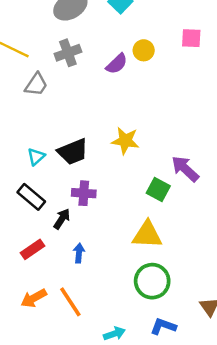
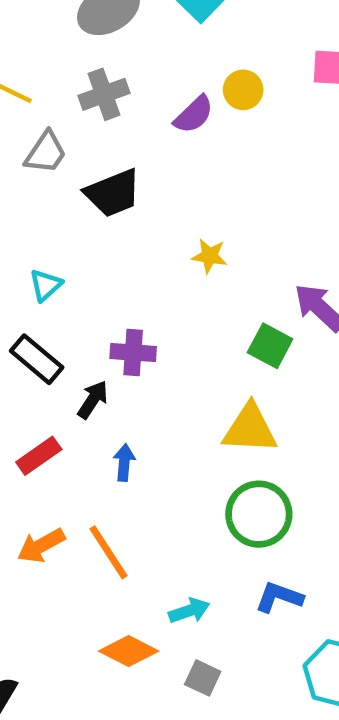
yellow star: (125, 141) -> (209, 256), size x0.7
black trapezoid: (73, 152) -> (113, 193), moved

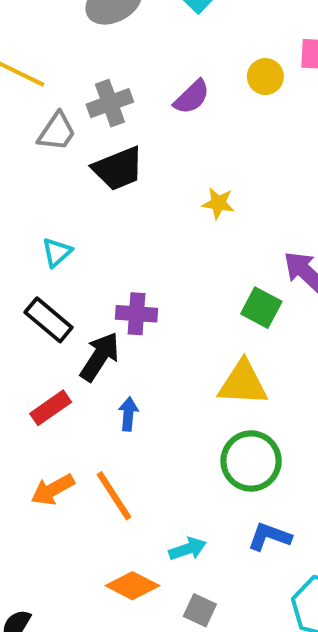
yellow circle: (243, 90) -> (265, 77), moved
gray cross: (104, 94) -> (110, 103), moved
yellow star: (209, 256) -> (218, 203), moved
black arrow: (93, 400) -> (100, 357), size x1.4

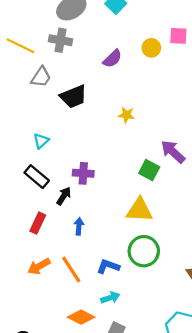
gray cross: (110, 103) -> (60, 40), moved, turned 30
black arrow: (100, 357) -> (64, 196), size x0.7
red rectangle: (51, 408) -> (38, 223), turned -30
blue L-shape: (269, 537) -> (108, 266), moved

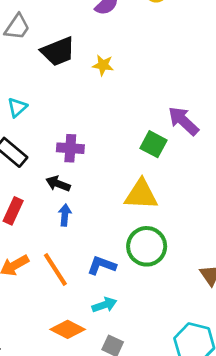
yellow star: (126, 115) -> (103, 65), moved
black arrow: (64, 196) -> (58, 184), moved, turned -102

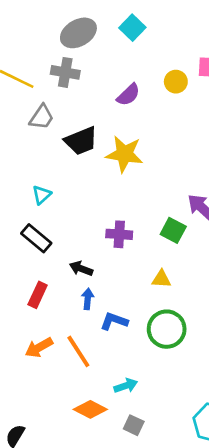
yellow star: (103, 65) -> (124, 154), size x1.8
purple cross: (70, 148) -> (119, 234), moved
yellow triangle: (141, 195) -> (161, 279), size x0.6
blue L-shape: (102, 265) -> (114, 321), moved

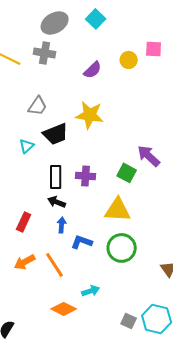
gray trapezoid: (42, 117) -> (38, 106), moved
black trapezoid: (81, 141) -> (56, 134), moved
black rectangle: (36, 238) -> (56, 177), moved, turned 50
yellow triangle: (161, 279) -> (118, 210), size x1.8
gray square: (134, 425) -> (129, 321), moved

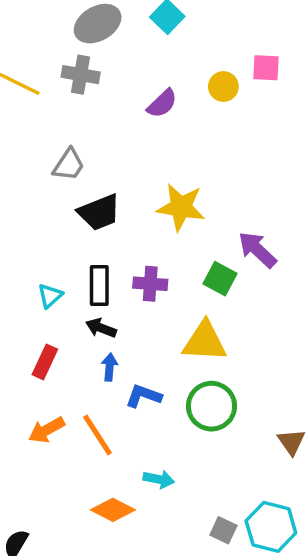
yellow star: (90, 115) -> (181, 207), moved
cyan triangle: (27, 146) -> (50, 296), moved
cyan arrow: (91, 291) -> (159, 479), turned 30

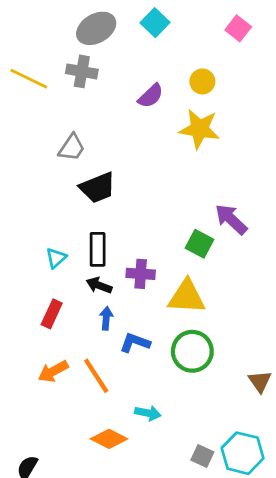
pink square: (266, 68) -> (238, 28), moved, turned 35
yellow star: (181, 207) -> (199, 129), moved
purple cross: (150, 284) -> (141, 274), moved

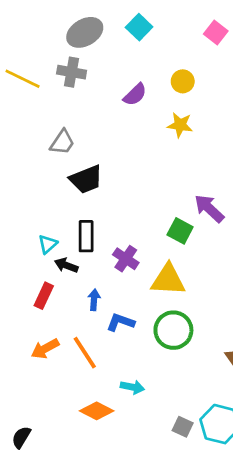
yellow star: (199, 129) -> (180, 125), size x0.7
purple cross: (141, 274) -> (126, 259), turned 30
black arrow: (99, 285) -> (66, 265), moved

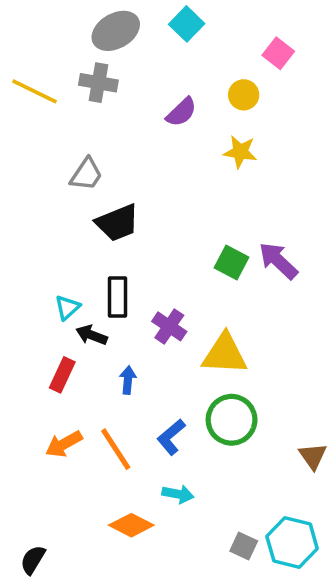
pink square: (216, 32) -> (278, 53), moved
green square: (180, 231) -> (232, 262), moved
blue L-shape: (120, 322) -> (171, 437), moved, turned -60

